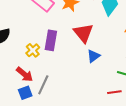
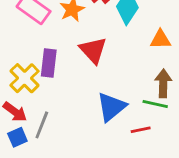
yellow cross: (33, 50) -> (25, 78), size x1.5
blue triangle: (93, 56) -> (111, 107), moved, size x1.6

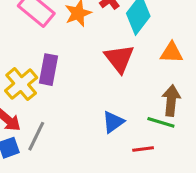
red triangle: (93, 50) -> (119, 59), moved
blue triangle: (111, 107) -> (113, 122), size x0.7

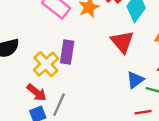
blue triangle: (113, 122) -> (135, 80), moved

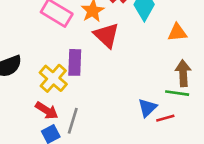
red triangle: (122, 42) -> (106, 35), moved
blue triangle: (135, 80) -> (147, 108), moved

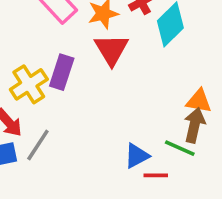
orange triangle: (177, 32) -> (199, 101), moved

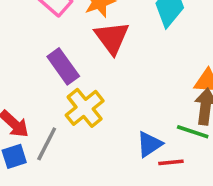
purple rectangle: (62, 72) -> (63, 66), turned -48
yellow cross: (29, 84) -> (85, 108), moved

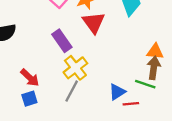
gray line: (47, 144) -> (72, 91), moved

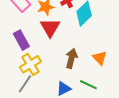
orange triangle: (155, 52) -> (100, 58), turned 35
brown arrow: (154, 68) -> (71, 58), moved

